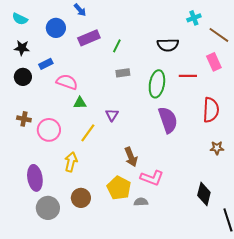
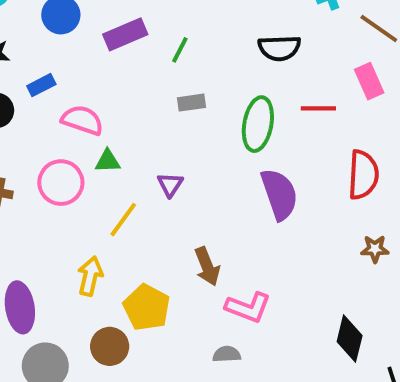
pink circle: (49, 130) -> (61, 183), moved
yellow pentagon: (119, 188) -> (147, 307), moved

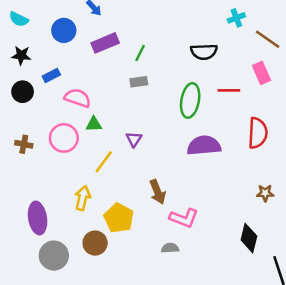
gray rectangle: (192, 103) -> (139, 82), moved
purple semicircle: (279, 194) -> (204, 145), turned -76
brown star: (375, 249) -> (265, 193), moved

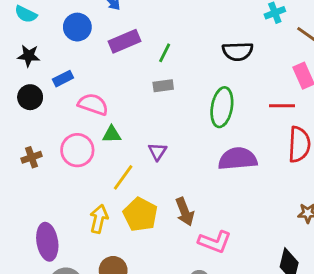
red line: (229, 90) -> (282, 106), moved
brown cross: (24, 144) -> (32, 157), turned -30
yellow pentagon: (119, 218) -> (140, 215), moved

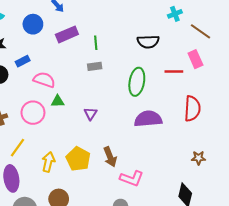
green line: (165, 53) -> (96, 43), turned -32
red line: (282, 106) -> (174, 71), moved
yellow line: (123, 177) -> (18, 148), moved

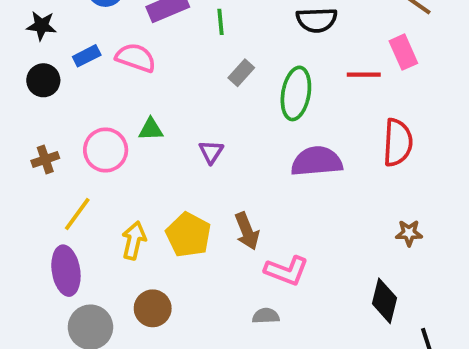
gray rectangle: (95, 66) -> (241, 73), moved, turned -40
pink semicircle: (44, 80) -> (136, 58), moved

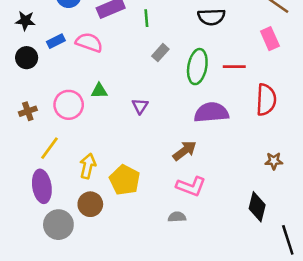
red line: (364, 75) -> (234, 67), moved
brown arrow: (247, 231) -> (185, 151), moved, turned -105
yellow pentagon: (188, 235) -> (125, 180), moved
brown circle: (153, 308) -> (90, 204), moved

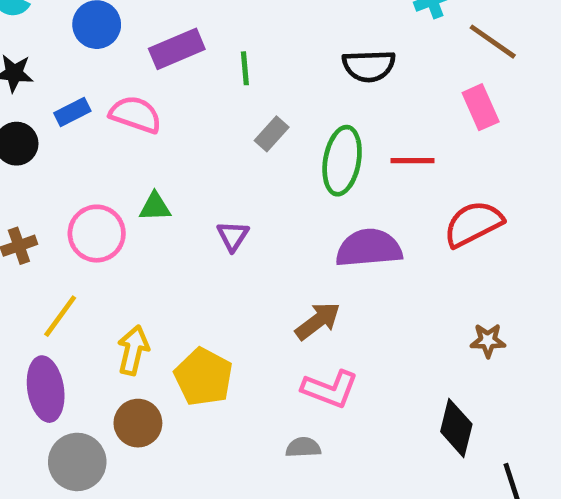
red semicircle: (266, 100) -> (473, 224), turned -120

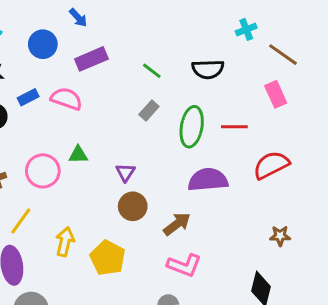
green line: (245, 68) -> (152, 71), moved, turned -48
brown circle: (138, 423) -> (133, 206), moved

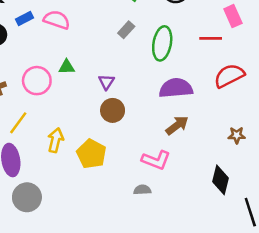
red line: (234, 127) -> (211, 38), moved
brown arrow: (177, 224) -> (177, 125), moved

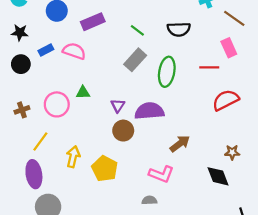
gray rectangle: (126, 30) -> (135, 60), size x1.5
purple semicircle: (176, 88) -> (149, 111), moved
black diamond: (221, 180) -> (218, 176), moved, turned -35

